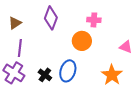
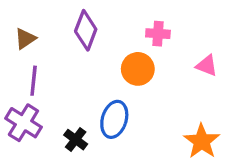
pink triangle: (126, 47) -> (207, 66), moved
black cross: (45, 75) -> (76, 140), moved
orange star: (112, 75) -> (202, 141), moved

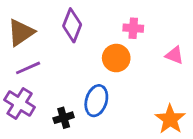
brown triangle: (25, 39) -> (21, 32), size x1.5
purple line: (34, 81) -> (28, 68), turned 60
black cross: (76, 140) -> (64, 118), turned 36

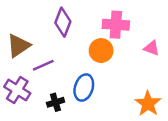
pink cross: (133, 28) -> (116, 25), size x1.5
brown triangle: (21, 32) -> (18, 46), moved
purple line: (28, 68) -> (43, 65), moved

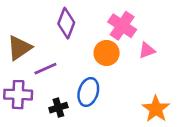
pink cross: (116, 25) -> (122, 26), turned 30
pink triangle: (152, 48) -> (147, 50), moved, turned -42
purple cross: (17, 90) -> (18, 95), turned -30

